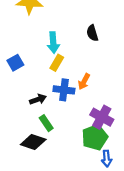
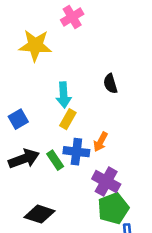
black arrow: (38, 99) -> (24, 159), moved, size x1.5
purple cross: (102, 117) -> (106, 181), moved
green rectangle: (46, 123) -> (55, 160), moved

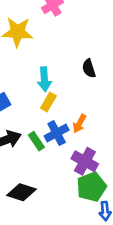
blue cross: (76, 152) -> (57, 133), turned -35

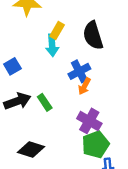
black semicircle: (89, 68) -> (93, 35), size x1.6
yellow rectangle: (48, 102) -> (57, 30), moved
blue cross: (57, 133) -> (79, 71), moved

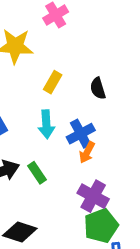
black semicircle: (93, 35) -> (98, 88), size x0.6
cyan arrow: (52, 45) -> (46, 124), moved

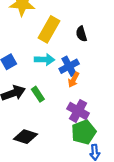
yellow rectangle: (53, 82) -> (49, 29), size x1.6
cyan arrow: (46, 124) -> (45, 60), turned -84

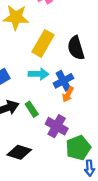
black semicircle: (81, 34) -> (76, 48), size x1.5
purple cross: (78, 111) -> (57, 126), moved

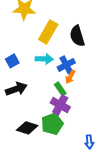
green rectangle: (32, 109) -> (60, 89), moved
green pentagon: (78, 148) -> (52, 124), moved

